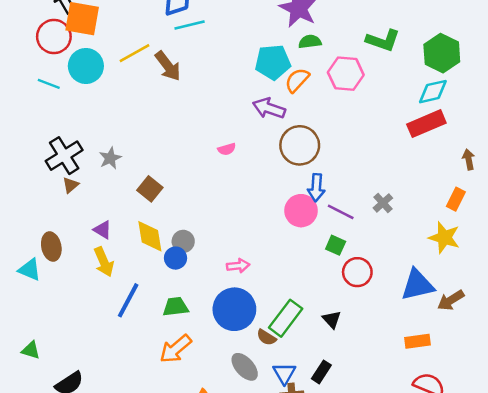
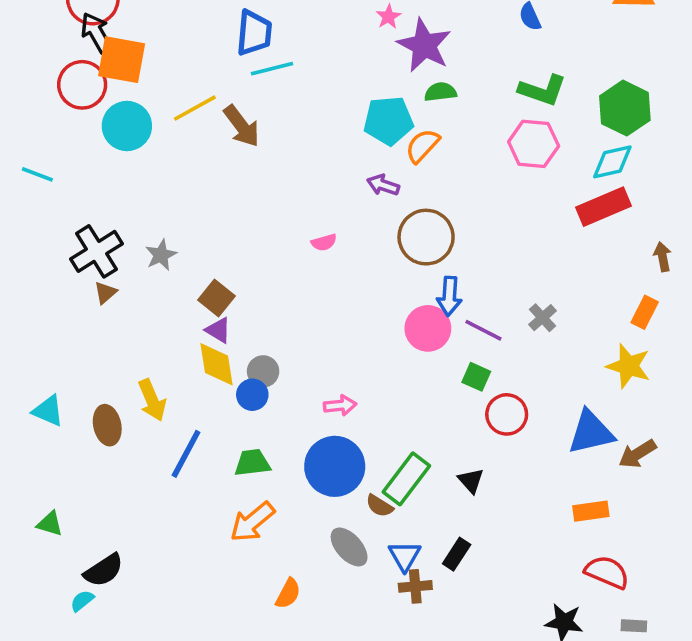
pink hexagon: (346, 74) -> (534, 144), moved
cyan line: (49, 84) -> (37, 174), moved
purple arrow: (269, 108) -> (383, 185), size x0.7
purple triangle: (103, 230) -> (218, 330), moved
brown ellipse: (51, 246) -> (107, 425), moved

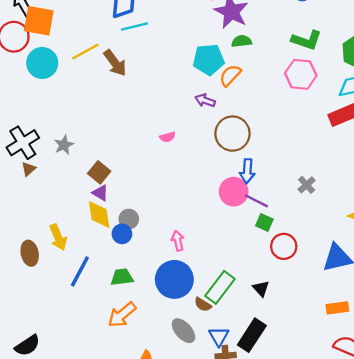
purple line: (483, 330) -> (256, 201), moved
pink arrow: (340, 405) -> (178, 241), turned -96
black rectangle: (457, 554) -> (252, 335), size x1.6

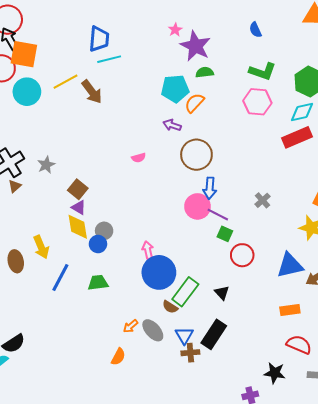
blue circle: (174, 279) -> (159, 272), moved
orange arrow: (122, 315) -> (130, 326), moved, size x0.6

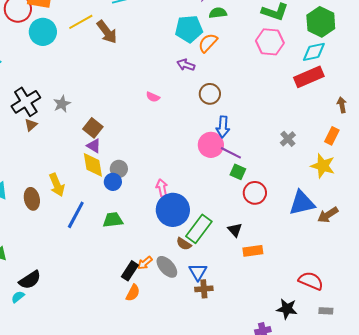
brown circle: (196, 155) -> (210, 94), size x0.7
pink semicircle: (139, 158) -> (153, 97), turned 40
gray cross: (262, 200) -> (288, 139), moved
orange rectangle: (290, 310) -> (253, 251), moved
black rectangle: (214, 334) -> (130, 271), moved, size x0.7

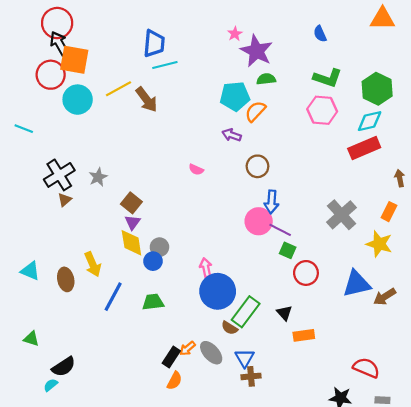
gray cross: (288, 139) -> (342, 215), size x1.8
purple triangle: (94, 146) -> (133, 222), turned 35

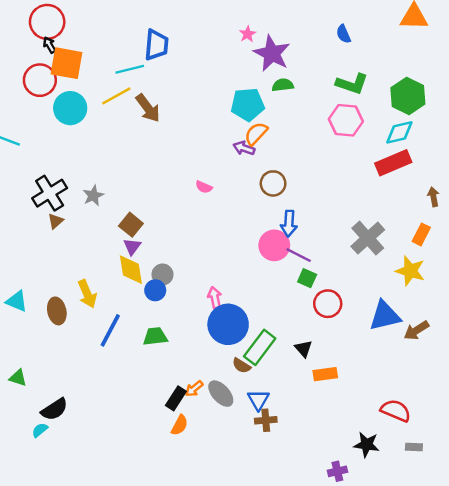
black arrow: (59, 43) -> (50, 45), size x0.6
cyan line: (165, 65) -> (130, 69), moved
orange semicircle: (255, 111) -> (256, 134), moved

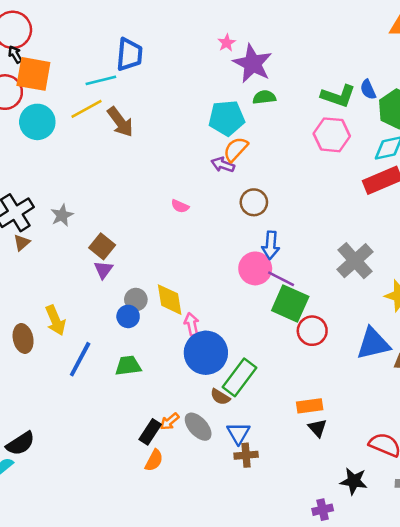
blue semicircle: (343, 34) -> (368, 89), moved
yellow diamond: (131, 270) -> (170, 300), moved
green square: (307, 278) -> (290, 303), size x1.8
black triangle: (303, 349) -> (317, 428), moved

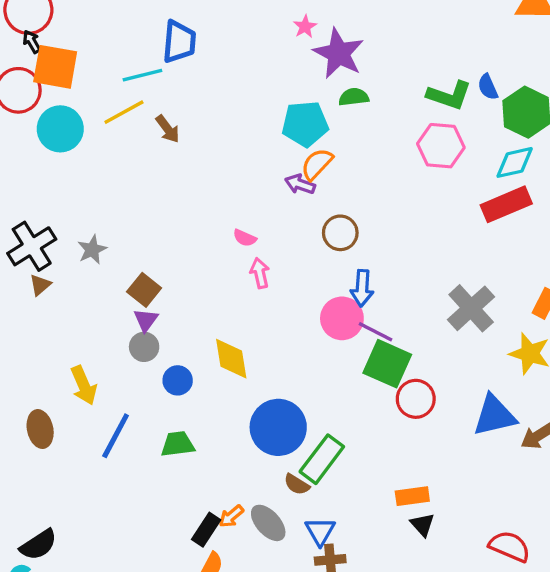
brown arrow: (120, 122) -> (168, 129), size x0.7
gray circle: (136, 300) -> (144, 347), moved
pink arrow: (192, 324) -> (260, 273), moved
brown ellipse: (23, 338) -> (40, 429), moved

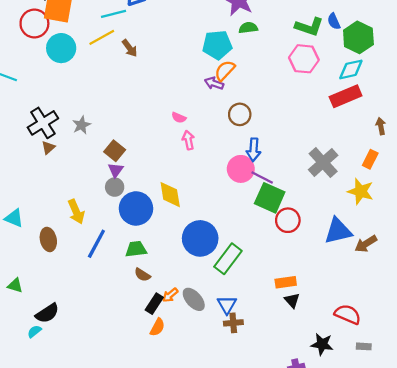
blue circle: (178, 380) -> (136, 208), size x1.8
brown semicircle: (297, 484) -> (142, 275), moved

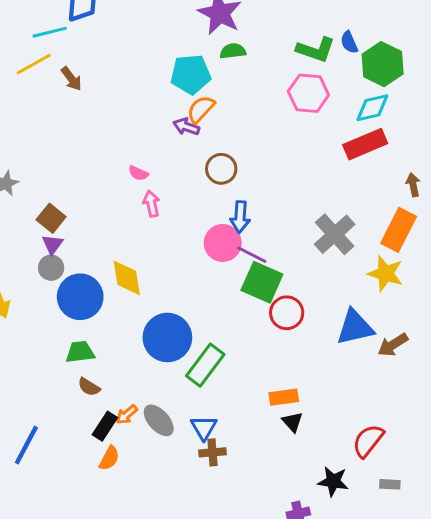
orange rectangle: (370, 159) -> (399, 230), size x1.6
blue line: (96, 244) -> (26, 445), moved
red semicircle: (348, 314) -> (368, 441), turned -75

